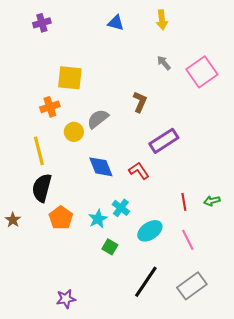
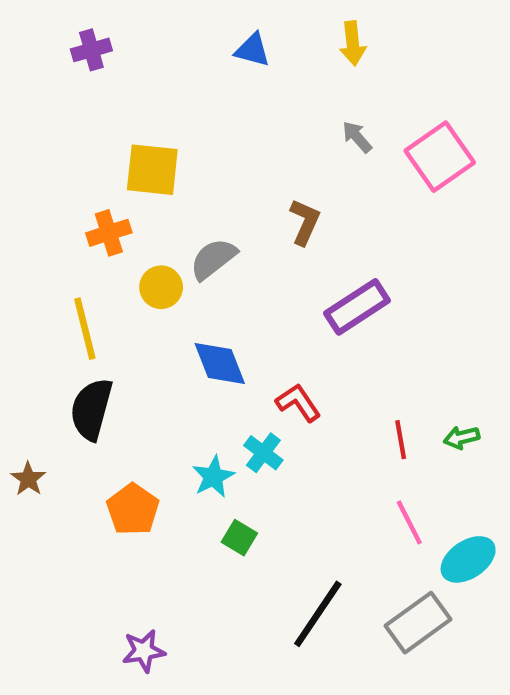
red L-shape: (139, 171) -> (298, 403), moved
orange pentagon: (61, 218) -> (133, 509), moved
cyan ellipse: (150, 231) -> (468, 559), moved

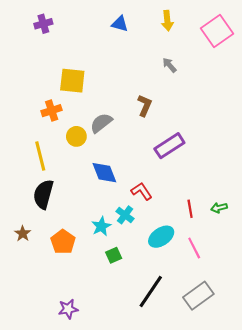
pink square: (440, 157) -> (217, 31), moved
brown star: (28, 479) -> (23, 234), moved
green square: (239, 538) -> (114, 255), turned 35
cyan ellipse: (468, 559) -> (161, 237), moved

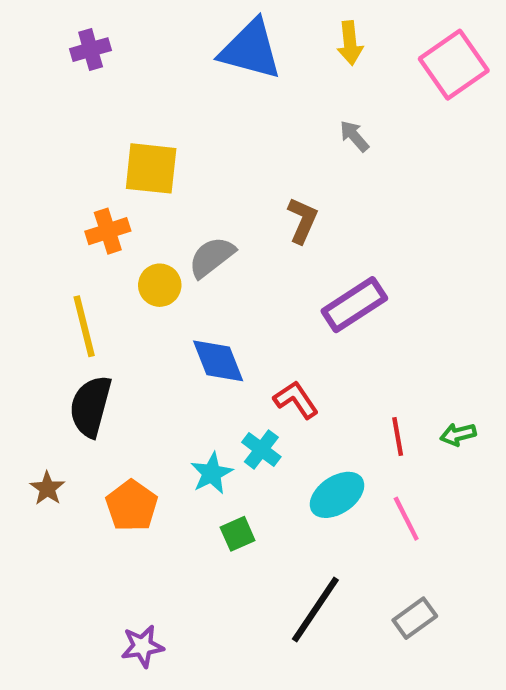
blue triangle: (120, 24) -> (251, 50), size x1.8
gray rectangle: (198, 296) -> (415, 618), size x0.7

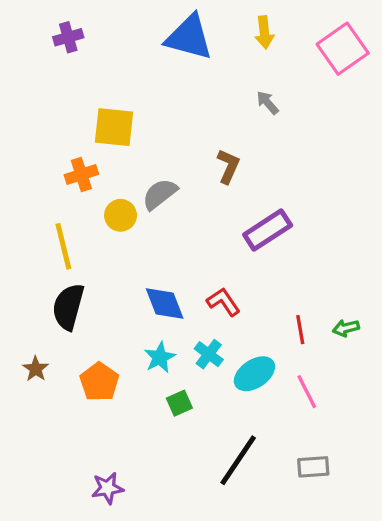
blue diamond: (218, 361) -> (165, 304), moved
cyan cross: (261, 449) -> (209, 354), moved
gray rectangle: (415, 618) -> (313, 467), turned 32

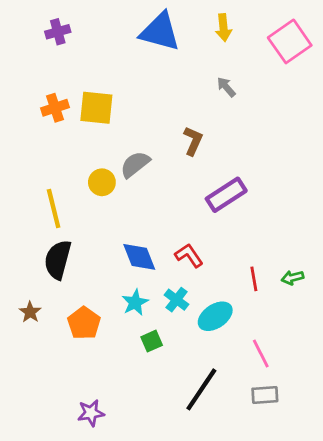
orange cross: (81, 174) -> (55, 108), moved
pink line: (307, 392) -> (261, 354), moved

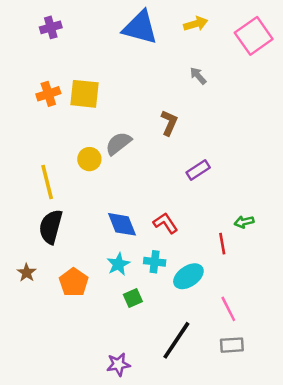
yellow arrow: (223, 28) -> (196, 24), turned -100
purple rectangle: (226, 195) -> (198, 170), size x0.7
green arrow: (293, 278) -> (244, 222), moved
cyan cross: (176, 300) -> (155, 262), turned -30
purple star: (91, 413) -> (118, 364), moved

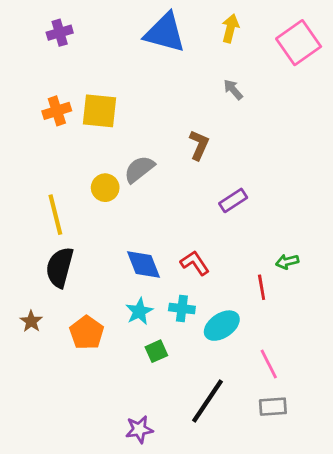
yellow arrow: (196, 24) -> (230, 28), turned -60

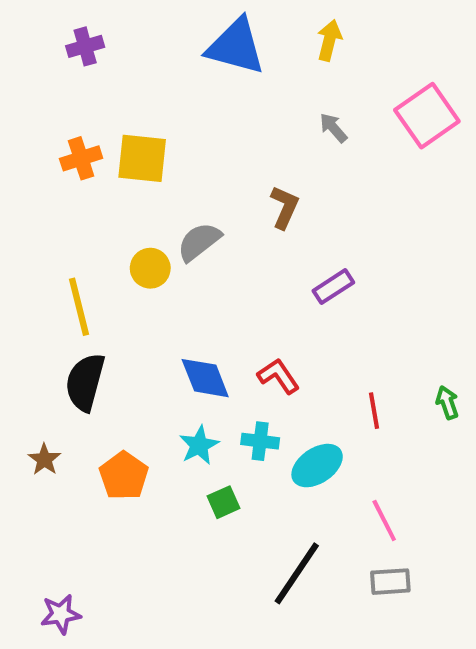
pink square: (299, 43) -> (427, 116), moved
green arrow: (287, 262) -> (447, 402), moved, turned 85
purple star: (139, 429) -> (61, 614), moved

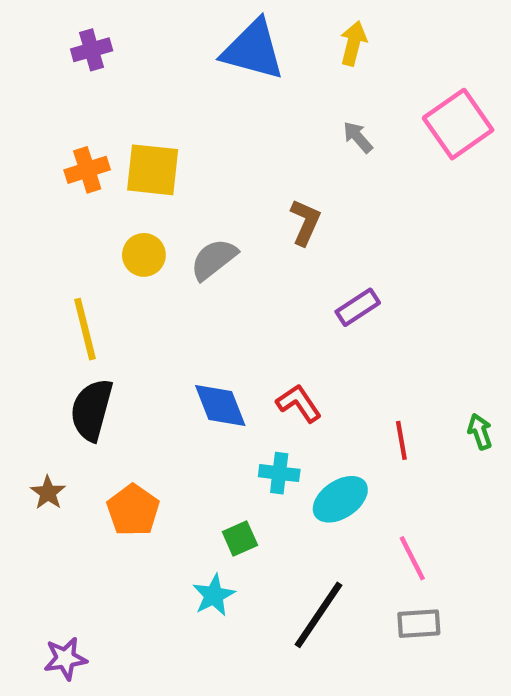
yellow circle: (150, 268) -> (144, 255), moved
cyan star: (199, 445) -> (214, 595), moved

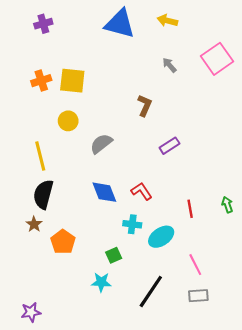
yellow arrow: (353, 43) -> (167, 21), turned -90
gray semicircle: (214, 259) -> (101, 144), moved
brown star: (48, 493) -> (34, 224), moved
cyan star: (214, 595) -> (101, 282), turned 30

